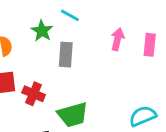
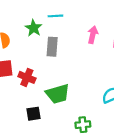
cyan line: (70, 15) -> (55, 16), turned -32

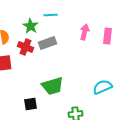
gray rectangle: (52, 47) -> (47, 43), turned 66
red cross: (27, 77) -> (25, 47), moved

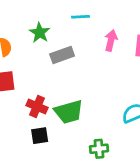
cyan line: (50, 15) -> (81, 17), moved
red cross: (25, 47) -> (37, 107), moved

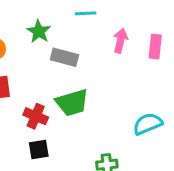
gray rectangle: (62, 55) -> (64, 57), turned 35
green trapezoid: (69, 112) -> (72, 103), moved

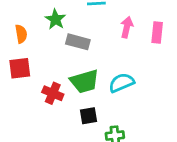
cyan semicircle: (148, 124) -> (121, 83), moved
black square: (39, 149) -> (88, 116), moved

